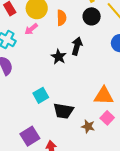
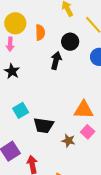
black circle: (92, 16) -> (70, 42), moved
pink arrow: (31, 29) -> (10, 44), turned -48
black star: (59, 57) -> (12, 71), moved

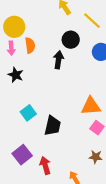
orange semicircle: (40, 32) -> (30, 45), moved
black trapezoid: (44, 125) -> (53, 126), turned -80
brown star: (68, 141) -> (96, 157), moved

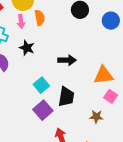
black arrow: (58, 60) -> (67, 60), moved, turned 84
purple square: (22, 155) -> (43, 110), moved
brown star: (96, 157) -> (96, 117), moved

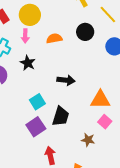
orange semicircle: (40, 18) -> (54, 38), moved, turned -98

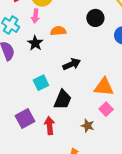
orange semicircle: (54, 38) -> (58, 31), moved
black arrow: (66, 80) -> (72, 64), turned -36
purple square: (36, 127) -> (25, 119), moved
red arrow: (50, 156) -> (49, 126), moved

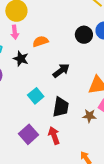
black circle: (95, 18) -> (84, 35), moved
brown star: (88, 126) -> (89, 116), moved

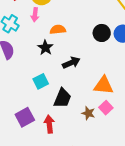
black star: (21, 59) -> (45, 48), moved

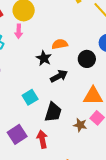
orange semicircle: (58, 30) -> (60, 44), moved
black circle: (102, 33) -> (87, 59), moved
black star: (45, 48) -> (44, 58), moved

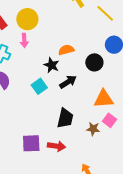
cyan square: (30, 97) -> (39, 86), moved
purple square: (17, 134) -> (31, 143), turned 36
red arrow: (42, 139) -> (57, 146), turned 114

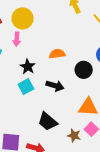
black star: (51, 65) -> (28, 67), moved
black arrow: (68, 82) -> (55, 86), turned 42
black trapezoid: (65, 118) -> (48, 121), turned 110

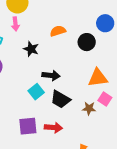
black arrow: (55, 86) -> (51, 75), moved
cyan square: (26, 87) -> (36, 92), moved

